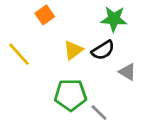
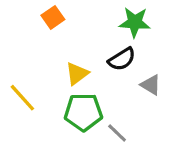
yellow triangle: (73, 50) -> (77, 74), moved
yellow line: (19, 54) -> (22, 98), moved

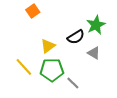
green star: (135, 22) -> (96, 25), moved, turned -30
yellow line: (22, 98) -> (24, 67), moved

